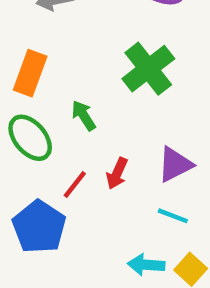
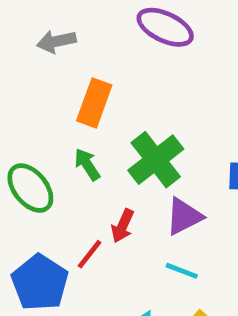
green cross: (148, 69) -> (156, 160), moved
orange rectangle: (30, 73) -> (94, 103), moved
red line: (75, 185) -> (89, 254), moved

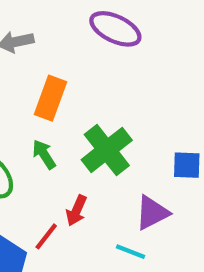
purple triangle: (184, 216) -> (152, 213), moved

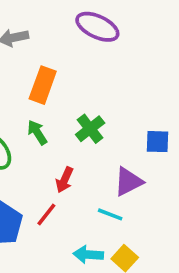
green cross: (107, 150) -> (90, 129), size x0.7
red line: (46, 236) -> (46, 214), moved

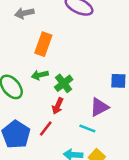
green cross: (90, 129) -> (64, 83), moved
green arrow: (37, 132) -> (40, 75), turned -70

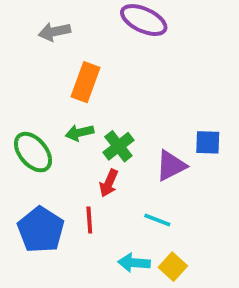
purple triangle: (99, 107) -> (171, 166), moved
red line: (46, 129) -> (89, 220), turned -42

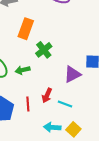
green arrow: (80, 133) -> (23, 70), moved
green cross: (118, 146) -> (44, 50), moved
red arrow: (109, 183) -> (47, 95), moved

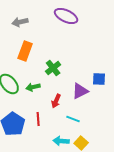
orange rectangle: (26, 29) -> (25, 51), moved
red arrow: (47, 95) -> (56, 101), moved

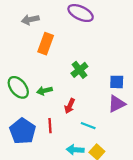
orange rectangle: (25, 51) -> (46, 44), moved
green cross: (53, 68) -> (79, 70), moved
purple triangle: (80, 91) -> (117, 104), moved

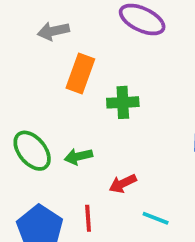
green cross: (79, 70) -> (123, 102), moved, turned 35
red arrow: (70, 106) -> (123, 183), turned 40

